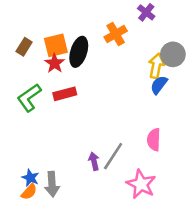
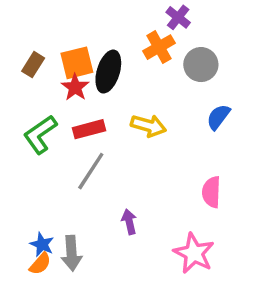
purple cross: (146, 12) -> (178, 17), moved
gray circle: (173, 54) -> (201, 65), moved
yellow arrow: (156, 66) -> (148, 126), moved, turned 95
gray line: (113, 156) -> (91, 171), moved

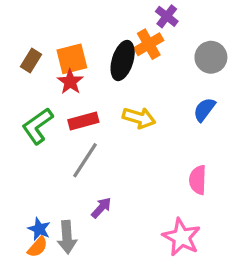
gray circle: (201, 65) -> (211, 57), moved
black ellipse: (108, 72) -> (123, 60), moved
purple arrow: (129, 222) -> (101, 208), moved, turned 55

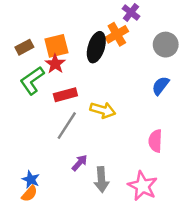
brown rectangle: (31, 60) -> (24, 47), turned 30
yellow arrow: (139, 118) -> (103, 110), moved
green L-shape: (38, 126) -> (32, 81), moved
gray arrow: (67, 237) -> (101, 179), moved

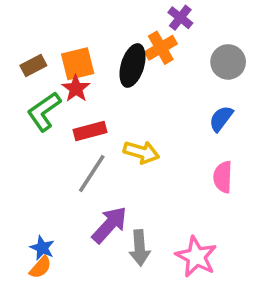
pink semicircle: (155, 141) -> (223, 177), moved
purple arrow: (80, 163) -> (109, 225), size x1.6

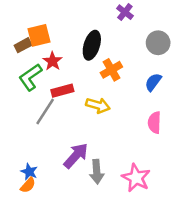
orange cross: (161, 48) -> (111, 70), moved
orange square: (78, 64) -> (39, 35), moved
gray line: (92, 173) -> (45, 112), moved

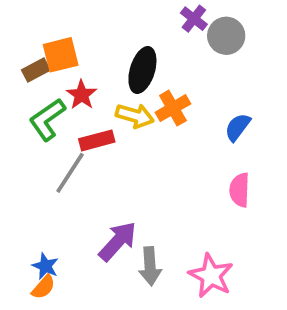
gray circle: (158, 43) -> (226, 36), moved
yellow arrow: (98, 105) -> (135, 116), moved

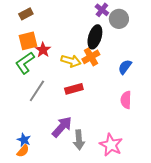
orange square: (61, 55) -> (28, 41), moved
brown rectangle: (36, 70) -> (26, 14), moved
black ellipse: (142, 70) -> (95, 37), moved
red rectangle: (97, 140) -> (74, 89), moved

